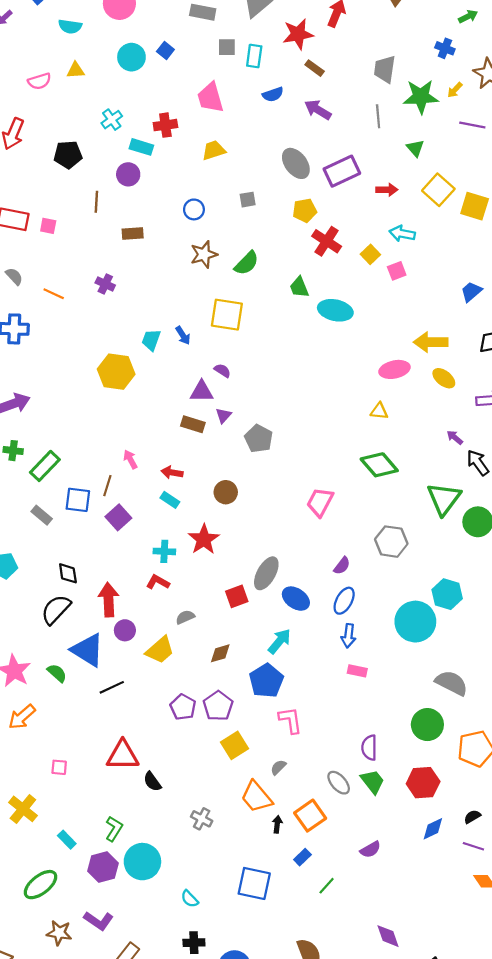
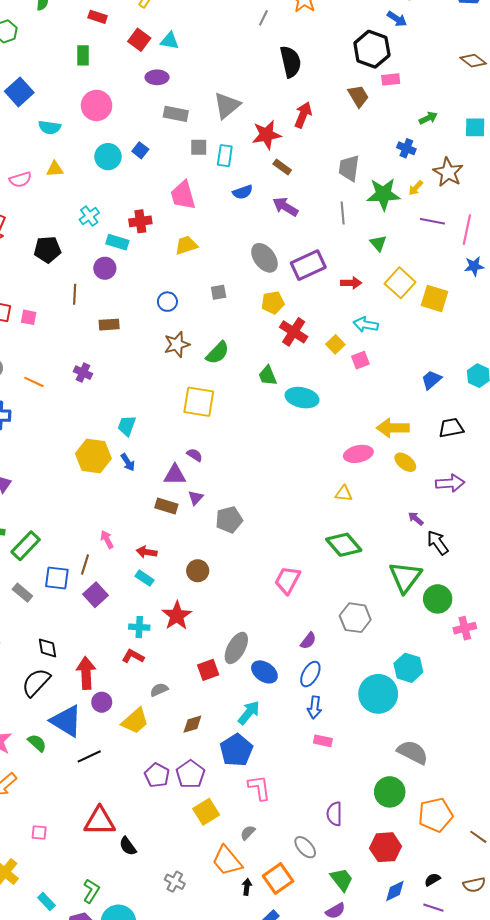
blue arrow: (183, 335) -> (128, 462), moved
gray pentagon: (259, 439) -> (229, 520), turned 30
green trapezoid: (373, 782) -> (342, 880), moved

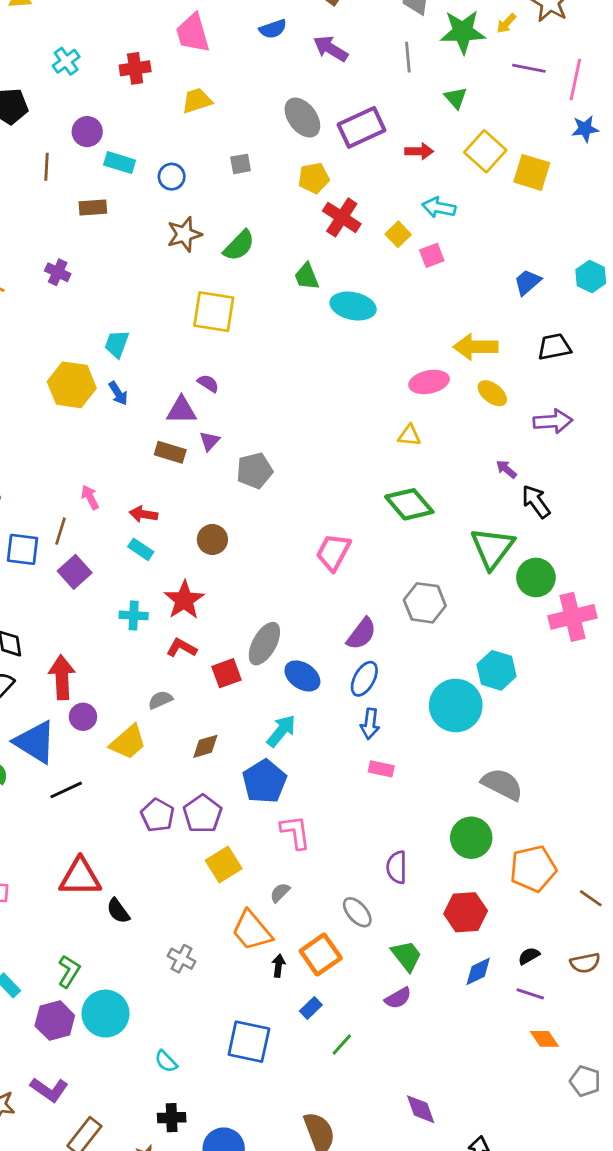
cyan rectangle: (117, 242) -> (120, 163), moved
pink cross: (465, 628) -> (572, 617), size x1.5
purple semicircle: (308, 641) -> (361, 634), size x1.4
red L-shape: (133, 656) -> (181, 648), moved

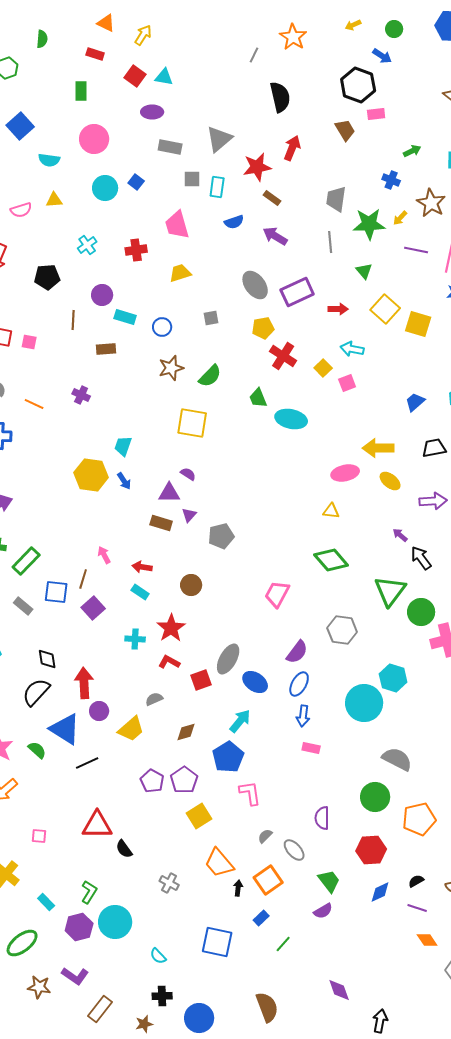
gray semicircle: (280, 893) -> (265, 836), moved

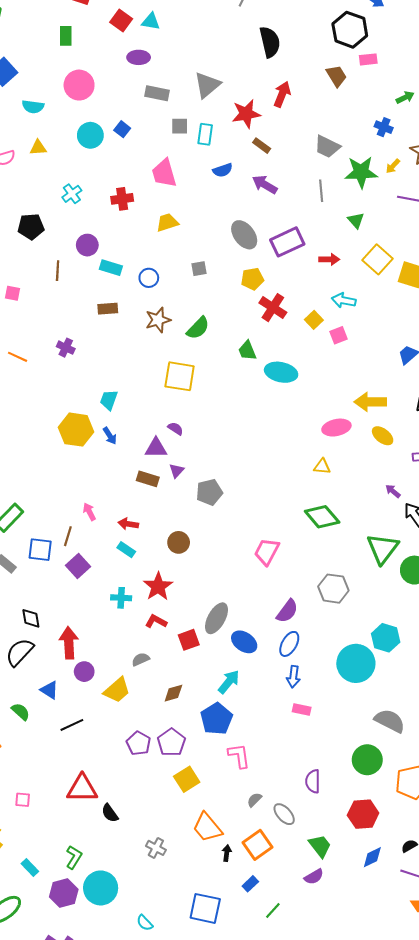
gray trapezoid: (336, 199) -> (327, 147), turned -72
brown rectangle: (106, 349) -> (108, 309), moved
blue triangle: (65, 729) -> (49, 690), size x0.6

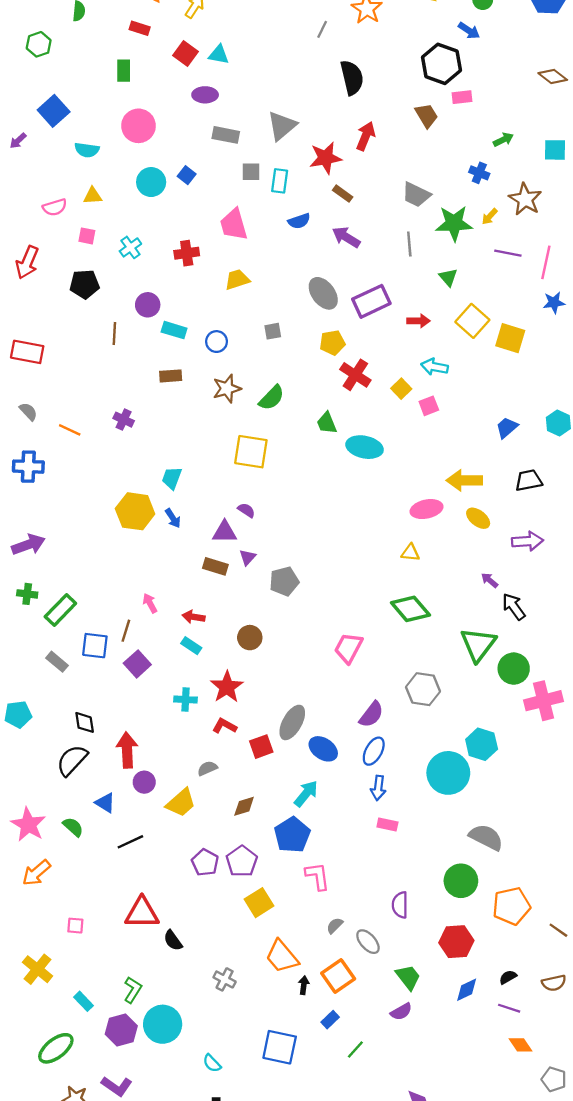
pink square: (12, 293) -> (87, 236), moved

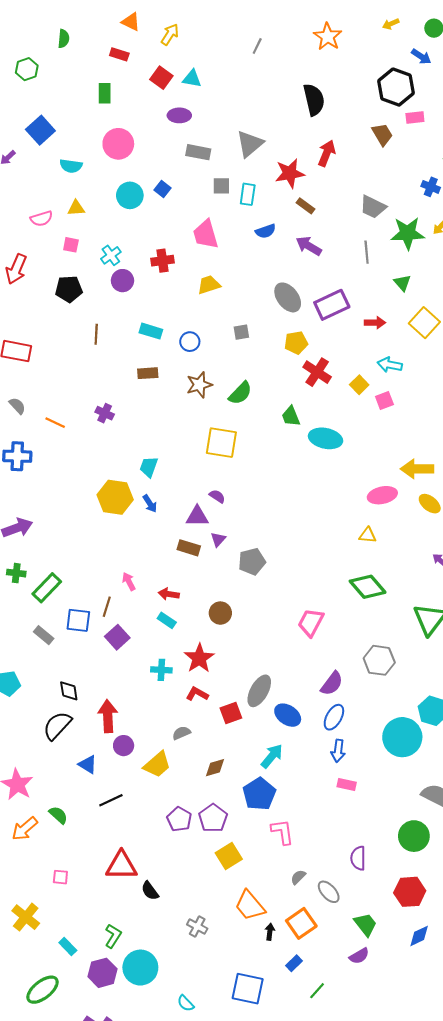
gray line: (322, 29) -> (257, 46), moved
purple circle: (148, 305) -> (122, 281), moved
green semicircle: (73, 827) -> (58, 815), moved

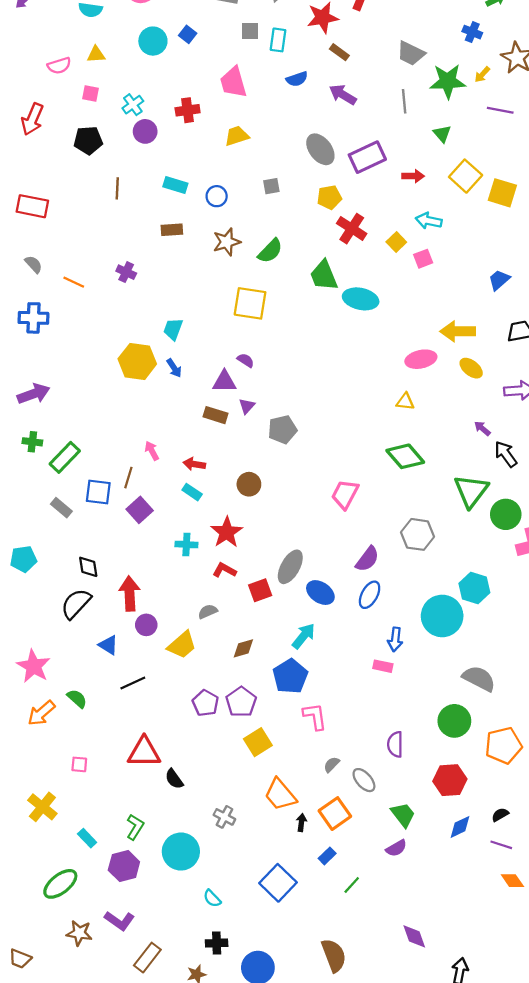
green trapezoid: (291, 416) -> (324, 275), size x1.4
blue arrow: (338, 751) -> (395, 639), moved
cyan circle: (140, 968) -> (181, 852), moved
blue square: (248, 989) -> (278, 883), turned 32

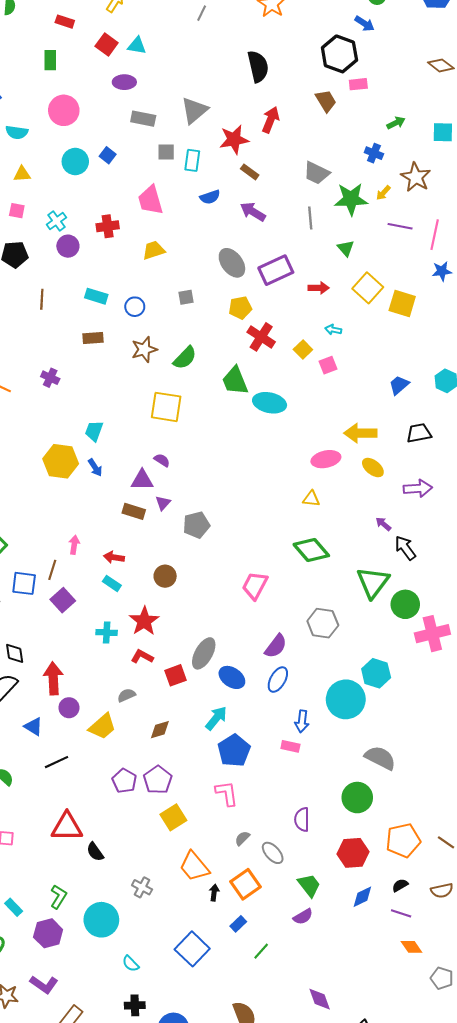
cyan arrow: (429, 221) -> (333, 330), size x0.7
pink arrow: (152, 451) -> (74, 545), turned 36
blue pentagon: (290, 676) -> (234, 751), moved
orange pentagon: (503, 745) -> (403, 840), moved

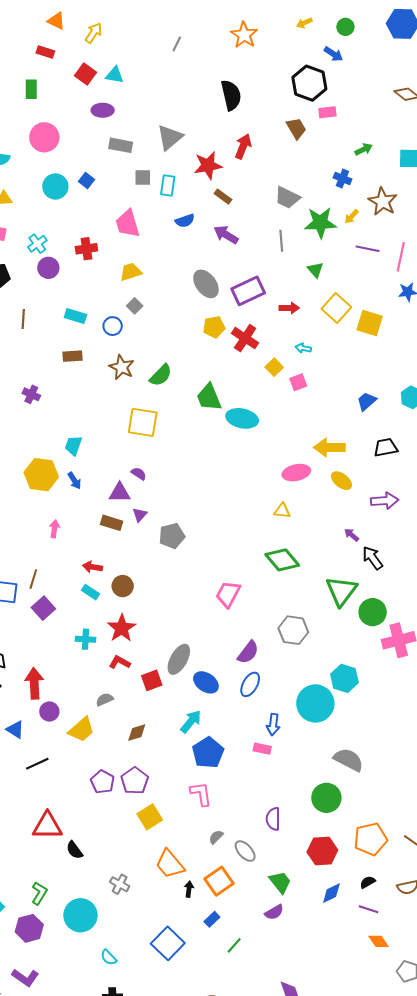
gray square: (186, 297) -> (135, 306), moved, turned -35
red cross: (261, 337) -> (245, 338), moved
brown star: (144, 349) -> (122, 367), turned -30
pink arrow: (74, 545) -> (54, 529), moved
brown circle: (165, 576) -> (123, 586), moved

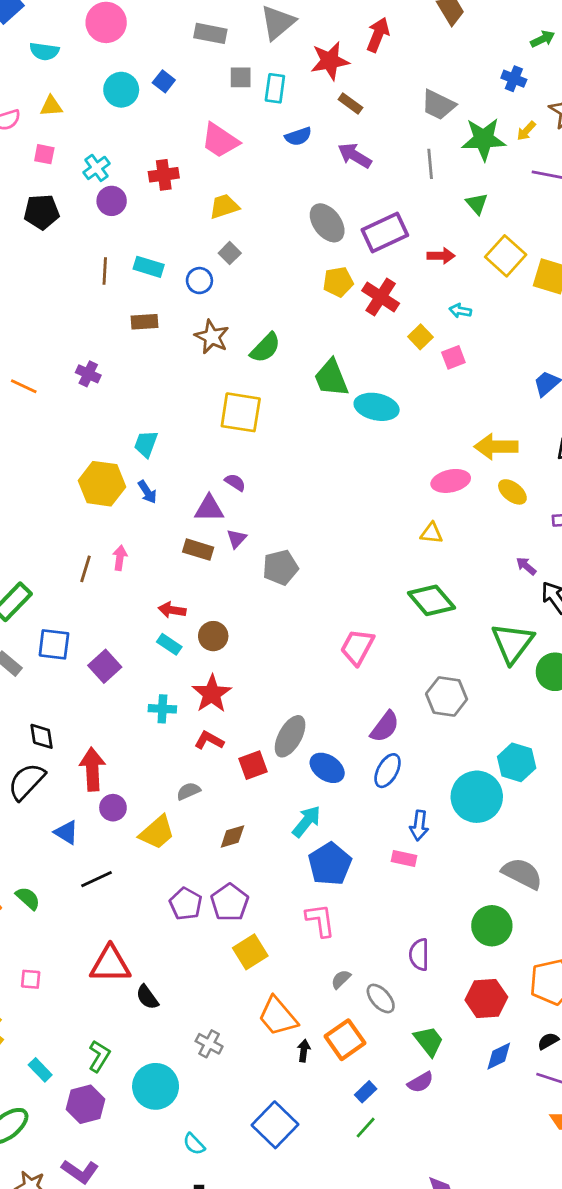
pink trapezoid: (128, 224) -> (220, 141), turned -40
brown line: (23, 319) -> (105, 271), moved
brown line: (33, 579) -> (86, 569), moved
blue rectangle: (212, 919) -> (366, 1092), moved

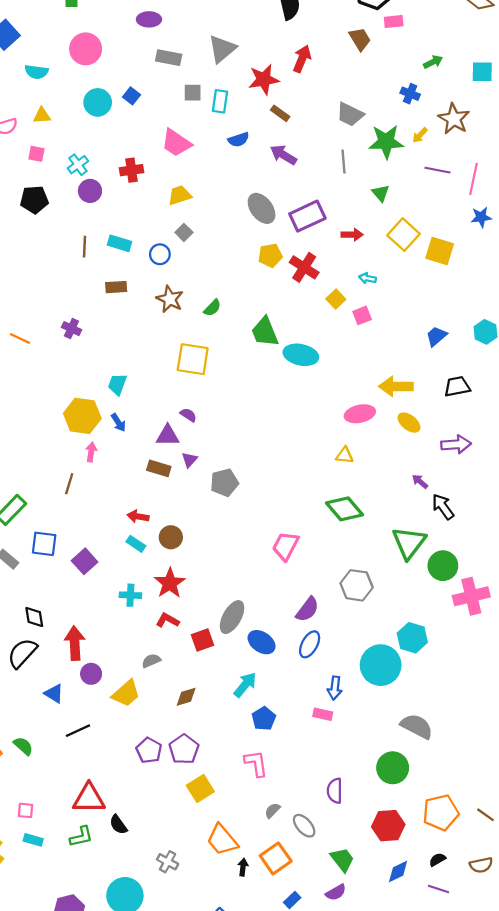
green semicircle: (265, 348) -> (212, 308), size x0.7
pink arrow: (120, 558) -> (91, 452), moved
blue pentagon: (330, 864) -> (264, 719), size x0.7
green L-shape: (99, 1056) -> (81, 837), moved, turned 45
cyan rectangle: (40, 1070) -> (33, 840), moved, turned -30

